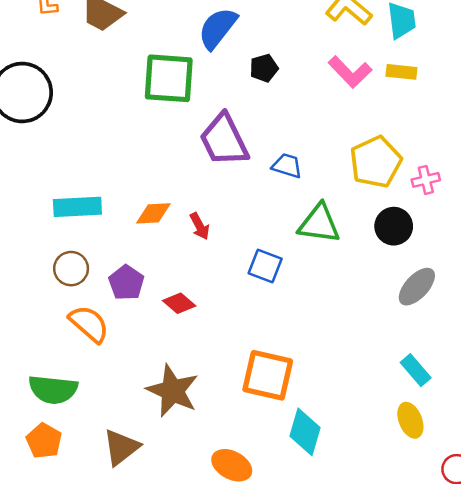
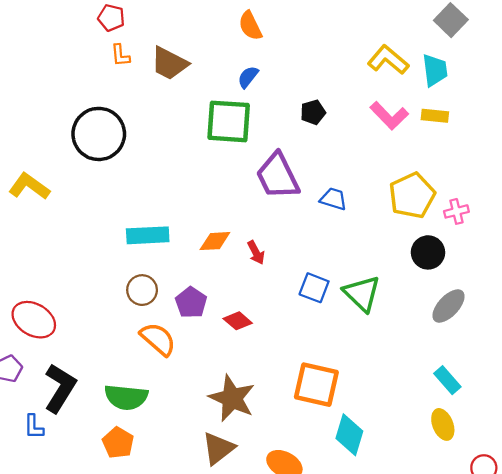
blue semicircle: (218, 28) -> (248, 77), moved, size x0.6
green triangle: (319, 224) -> (362, 293), moved, turned 36
brown triangle: (121, 447) -> (218, 448), moved

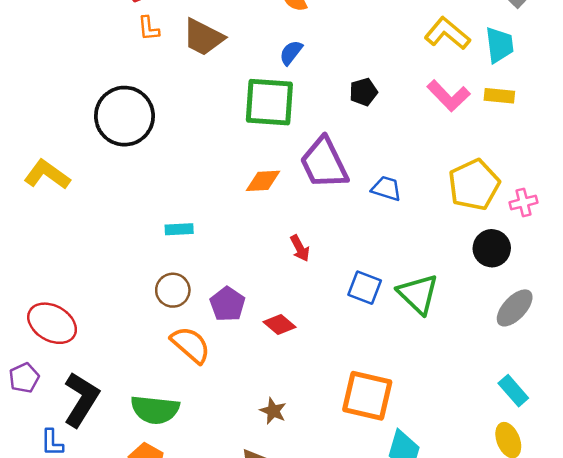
cyan rectangle: (148, 235) -> (179, 229), size x0.6
orange diamond: (215, 241) -> (263, 181), moved
brown star: (232, 398) -> (273, 411), size x0.5

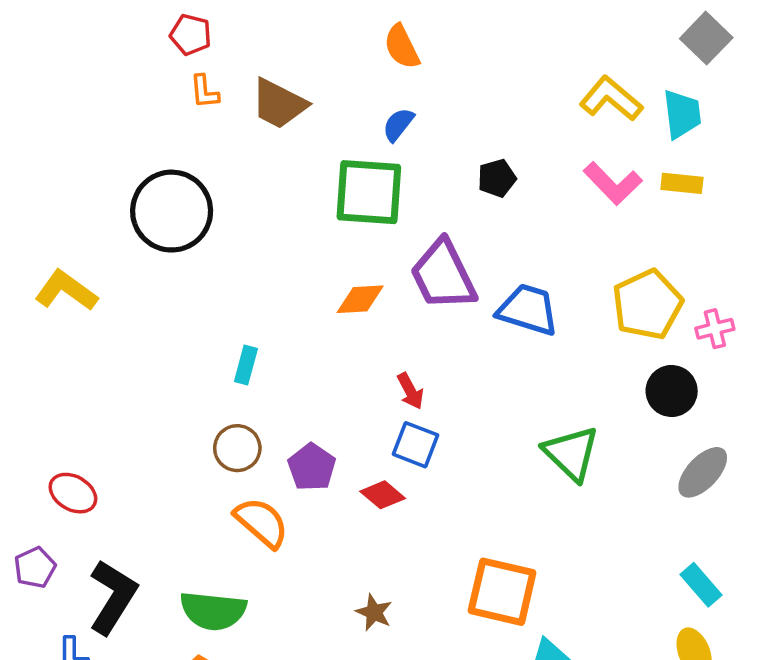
blue trapezoid: (386, 189) -> (528, 310), size x1.5
cyan rectangle: (179, 229) -> (246, 365), turned -72
blue square: (365, 288) -> (416, 445), moved
red ellipse: (52, 323) -> (73, 493), size x0.7

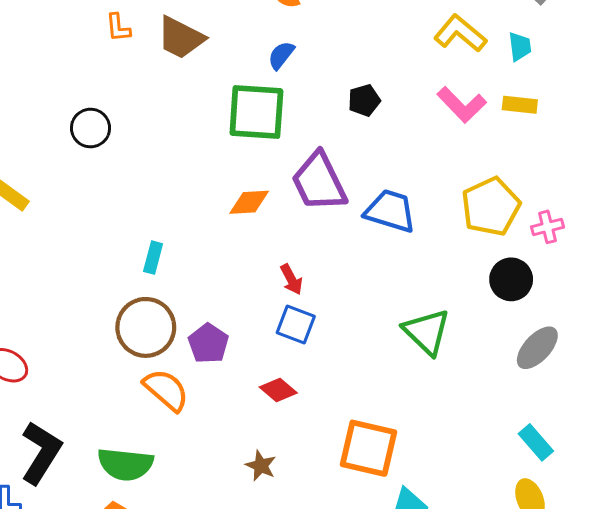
cyan trapezoid: (682, 114) -> (520, 47), size x0.7
black circle: (172, 211) -> (91, 128), size x0.6
brown circle: (237, 448) -> (146, 327), size x1.5
red diamond: (383, 495) -> (278, 390), moved

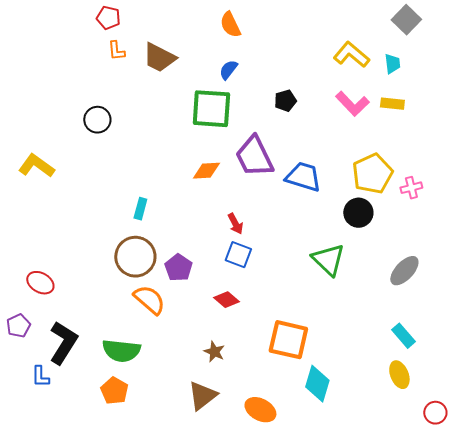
black circle: (511, 279) -> (358, 213), moved

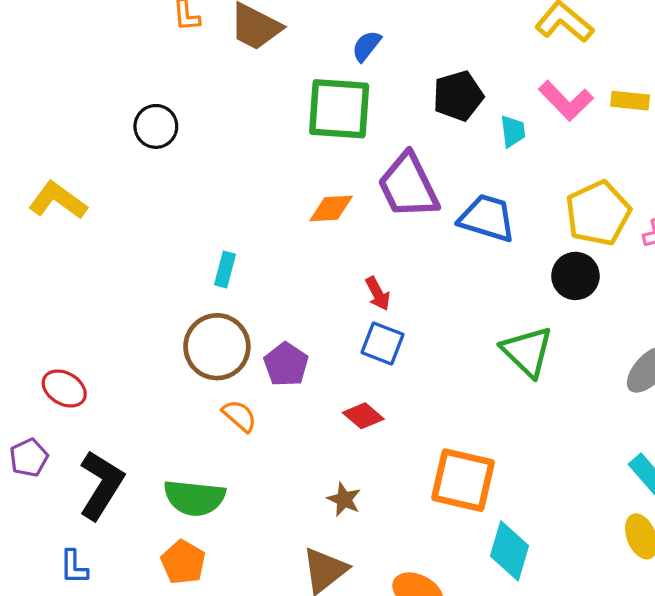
cyan trapezoid: (392, 64) -> (513, 131), moved
black pentagon: (285, 101) -> (458, 96), size x1.4
orange semicircle: (149, 300) -> (239, 416), size x0.7
blue L-shape: (40, 377) -> (74, 567), moved

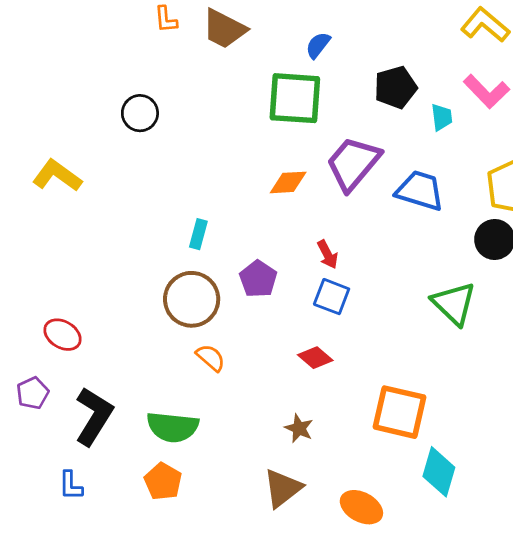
purple trapezoid: (408, 186) -> (353, 163), turned 66
purple pentagon: (286, 364) -> (258, 279), moved

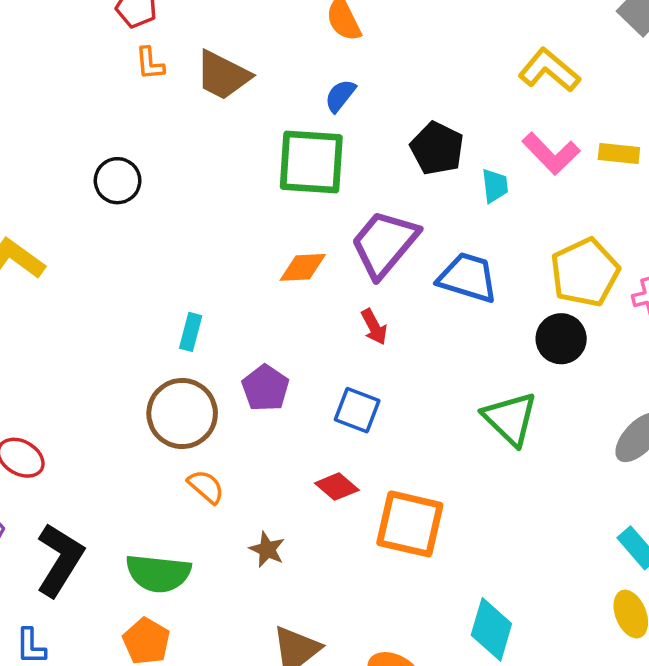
black pentagon: (395, 87) -> (437, 148), turned -30
red arrow: (327, 254) -> (374, 327), moved
orange square: (400, 412) -> (410, 524), moved
brown star: (299, 428) -> (267, 549), moved

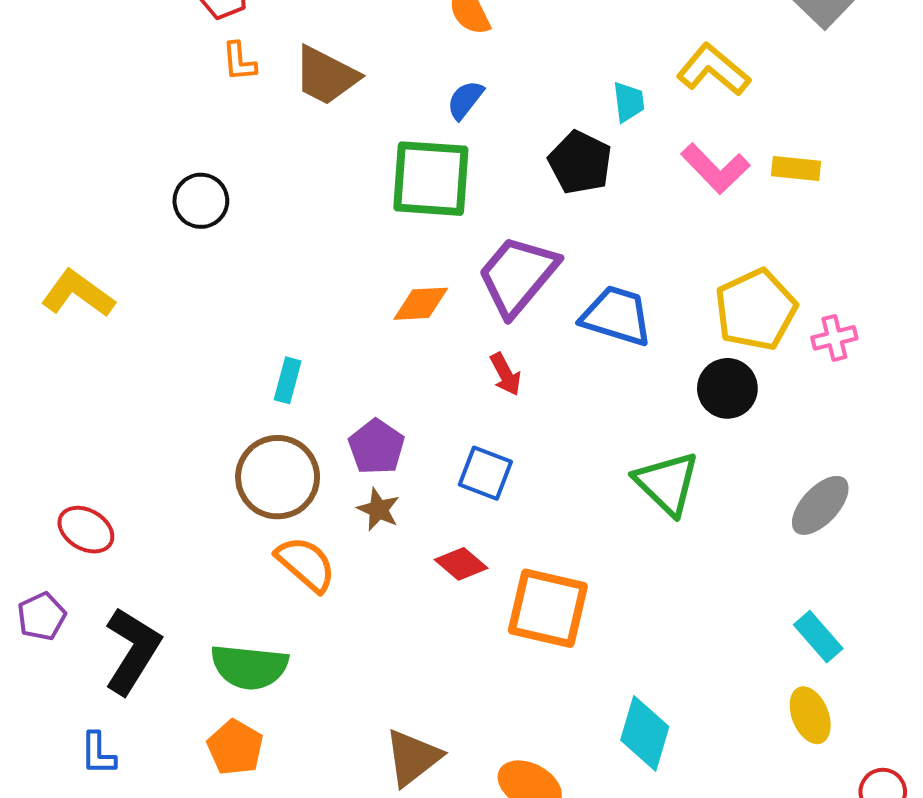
cyan trapezoid: (495, 186) -> (629, 102), moved
orange semicircle: (206, 487) -> (306, 564), size x1.4
brown star: (267, 549) -> (378, 509), moved

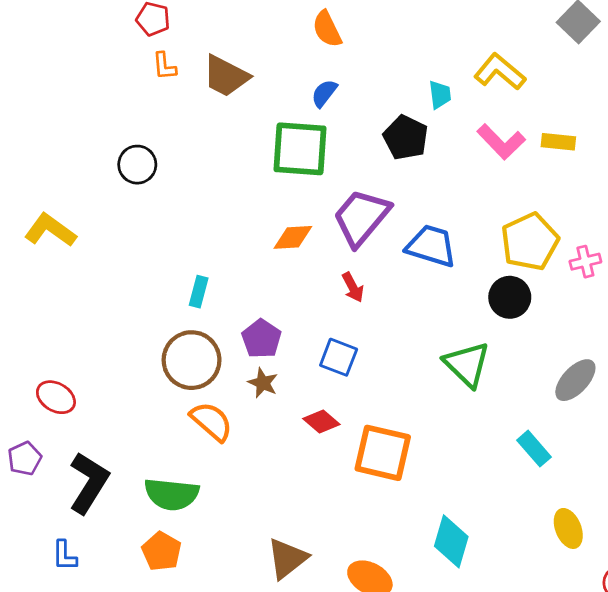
cyan rectangle: (818, 637) -> (534, 449), moved

